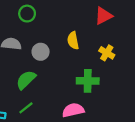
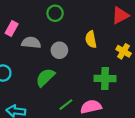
green circle: (27, 14) -> (55, 13), moved
green line: (26, 108) -> (66, 105), moved

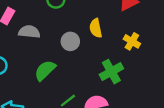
gray circle: (59, 50) -> (70, 41), moved
green cross: (105, 78) -> (111, 72), turned -30

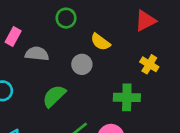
yellow semicircle: (96, 28) -> (100, 42), moved, turned -42
green cross: (111, 72) -> (127, 97), turned 30

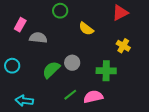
gray circle: (82, 64) -> (72, 63), moved

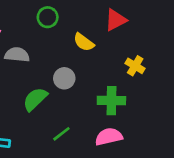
red triangle: (120, 13) -> (116, 20), moved
gray circle: (72, 63) -> (64, 78), moved
pink semicircle: (93, 97) -> (109, 137), moved

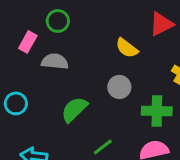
green circle: (48, 17) -> (58, 21), moved
gray circle: (64, 78) -> (119, 87), moved

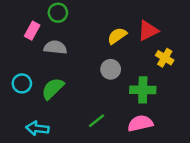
red triangle: (161, 24) -> (148, 31), moved
yellow semicircle: (127, 48) -> (117, 36), turned 108
green semicircle: (74, 109) -> (53, 89), moved

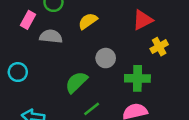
yellow semicircle: (117, 36) -> (88, 21), moved
yellow cross: (165, 58) -> (159, 47), turned 30
green semicircle: (53, 89) -> (76, 82), moved

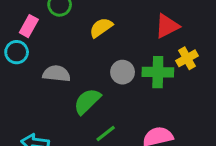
gray semicircle: (51, 36) -> (56, 74), moved
cyan circle: (18, 72) -> (17, 52), moved
green cross: (137, 78) -> (158, 72), moved

